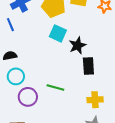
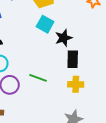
yellow cross: (95, 100) -> (76, 84), moved

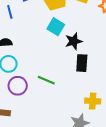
yellow cross: (76, 84) -> (93, 101), moved

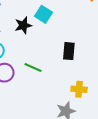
black star: (74, 41) -> (23, 25), moved

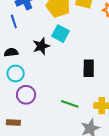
green line: (33, 68) -> (70, 104), moved

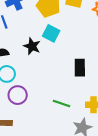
black star: (41, 46) -> (32, 46), turned -30

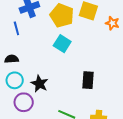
black star: (32, 46) -> (39, 84), moved

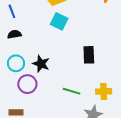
black semicircle: (12, 59) -> (14, 34), moved

